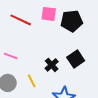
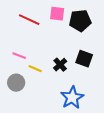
black square: (76, 59) -> (84, 59), turned -36
yellow line: (32, 81) -> (35, 69), moved, turned -40

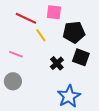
black pentagon: (80, 21) -> (74, 32), moved
yellow line: (35, 69) -> (41, 35), moved, turned 32

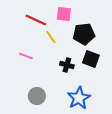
black cross: (57, 63) -> (67, 65), turned -32
gray circle: (13, 81) -> (37, 96), moved

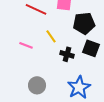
yellow line: (51, 37) -> (51, 36), moved

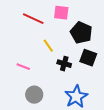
black pentagon: (84, 23) -> (81, 33), turned 30
pink line: (26, 45) -> (23, 67), moved

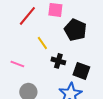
red line: (33, 19) -> (27, 16), turned -75
black square: (88, 58) -> (81, 71), moved

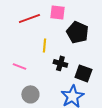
red line: (27, 16) -> (29, 18), turned 30
yellow line: (42, 43) -> (44, 45), turned 40

